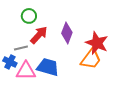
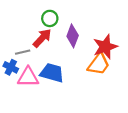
green circle: (29, 16) -> (50, 18), moved
red star: (97, 43) -> (105, 47), turned 30

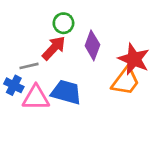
red star: (105, 47) -> (134, 59), turned -30

